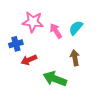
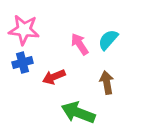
pink star: (33, 22) -> (24, 30), moved
red arrow: (29, 60) -> (54, 77), moved

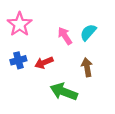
pink star: (24, 30) -> (20, 24), turned 30
blue cross: (22, 63) -> (18, 60), moved

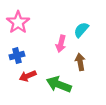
pink arrow: (65, 36) -> (61, 44), moved, turned -133
red arrow: (44, 63) -> (28, 76), moved

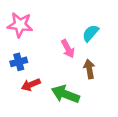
pink star: (18, 22) -> (20, 25), turned -30
pink arrow: (61, 44) -> (68, 49), turned -42

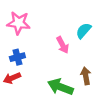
brown arrow: (89, 69) -> (86, 76), moved
red arrow: (31, 85) -> (12, 78), moved

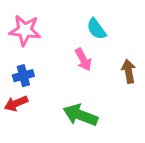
cyan semicircle: (84, 31) -> (96, 29), moved, turned -77
brown arrow: (86, 76) -> (129, 71), moved

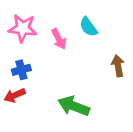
pink arrow: (83, 60) -> (59, 39), moved

